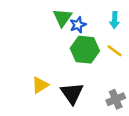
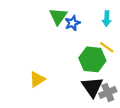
green hexagon: (85, 50) -> (92, 59), moved
black triangle: (72, 93) -> (92, 87), moved

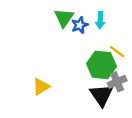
cyan arrow: (107, 19) -> (100, 20), moved
gray cross: (108, 92) -> (117, 82), moved

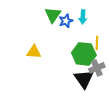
yellow line: (117, 52) -> (97, 43), turned 56
yellow triangle: (41, 87) -> (34, 52), moved, turned 35

